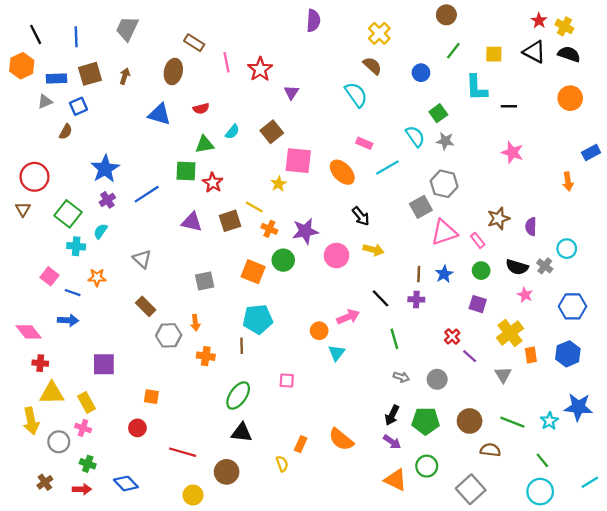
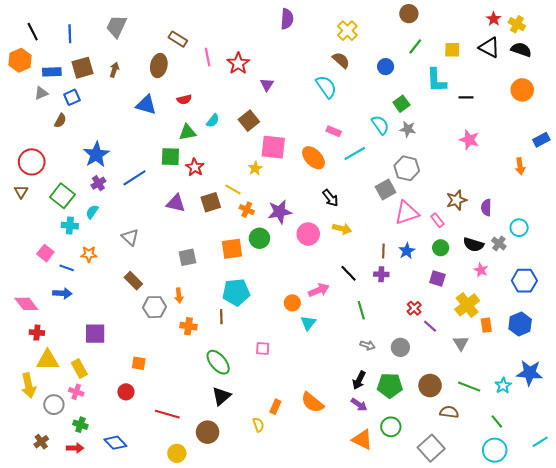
orange square: (253, 272) -> (232, 249), turned -30
green ellipse: (238, 396) -> (218, 362), turned -75
black triangle: (242, 433) -> (221, 396), turned -48

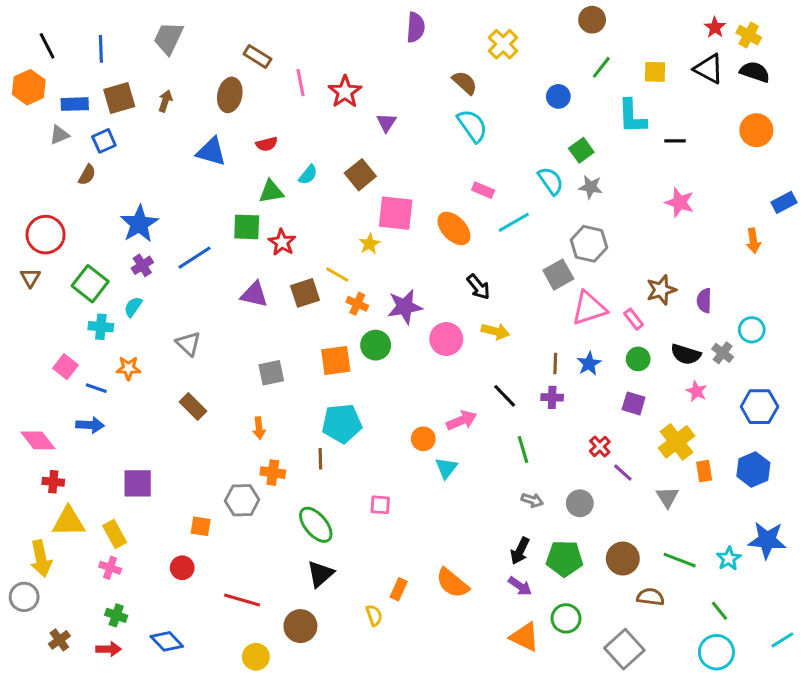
brown semicircle: (341, 60) -> (465, 83), moved
gray hexagon: (155, 307) -> (242, 500), moved
gray circle: (54, 405) -> (24, 597), moved

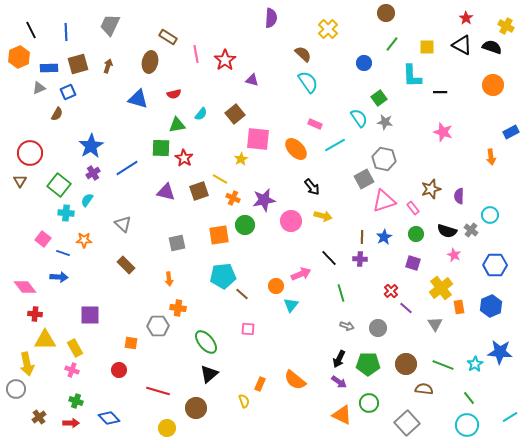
yellow cross: (749, 35) -> (506, 26), moved
purple triangle: (386, 123) -> (252, 80), turned -48
brown line: (320, 459) -> (242, 294), moved, turned -48

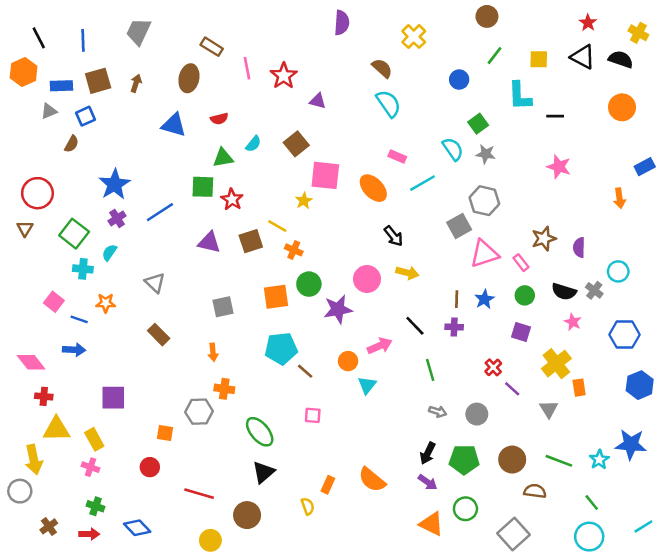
purple star: (264, 200) -> (338, 309), moved
blue hexagon: (491, 306) -> (640, 385), moved

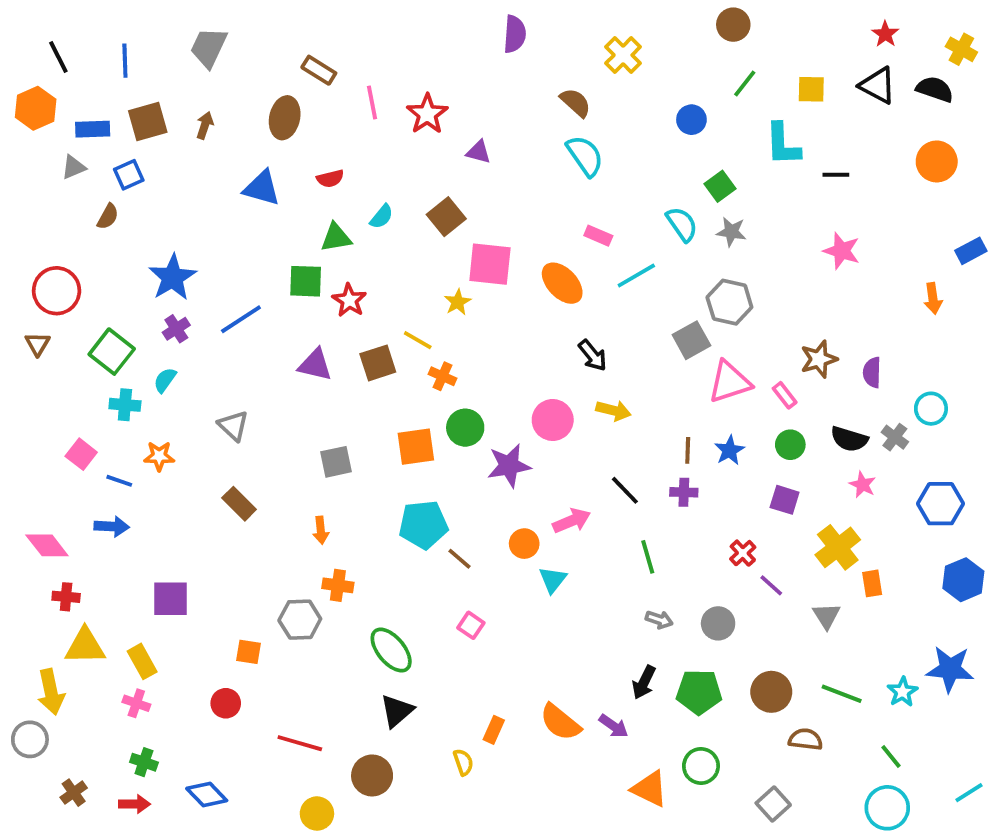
pink square: (313, 415) -> (471, 625), turned 30
purple arrow: (428, 482) -> (614, 726), moved
gray square: (513, 534) -> (773, 804), size x0.7

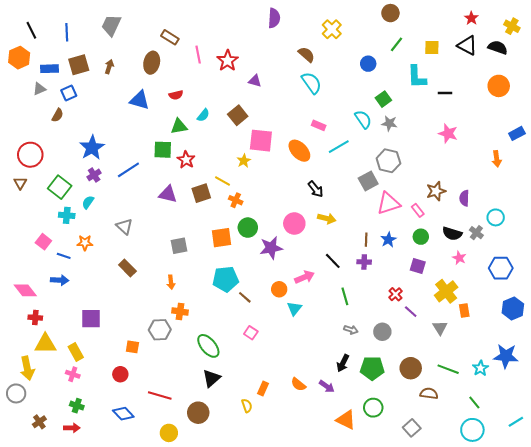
orange semicircle: (560, 722) -> (298, 384), size x0.7
blue diamond: (207, 794) -> (123, 414), moved

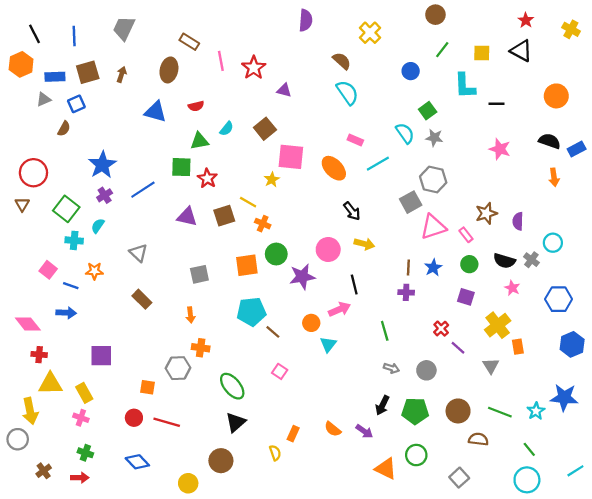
black semicircle: (498, 47) -> (550, 141), moved
black line: (333, 261) -> (354, 285), moved, turned 30
red line: (160, 395) -> (167, 422), moved

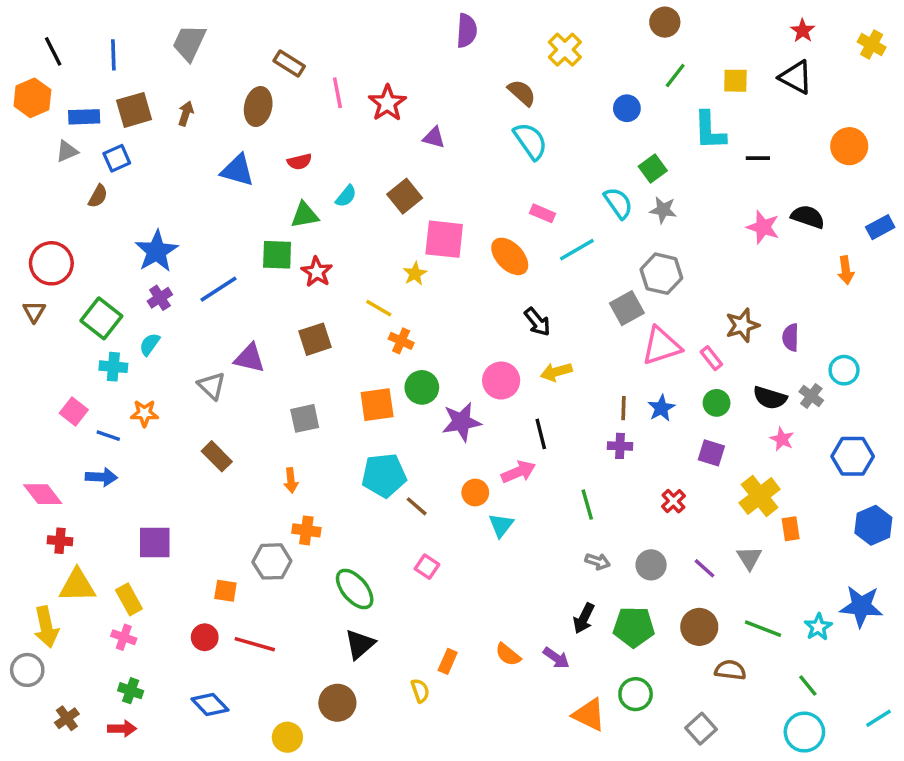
black semicircle: (550, 141) -> (808, 217), moved
brown square: (224, 216) -> (315, 339), moved
purple triangle: (187, 217) -> (250, 358), moved
yellow arrow: (364, 244) -> (556, 372), turned 150
purple line: (458, 348) -> (704, 568), moved

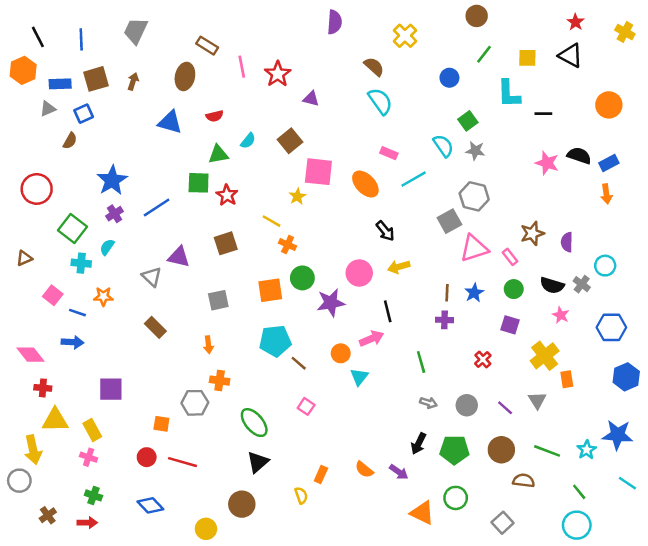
blue rectangle: (880, 227) -> (609, 163), moved
brown triangle: (34, 312) -> (24, 258), moved, turned 35
cyan line: (878, 718) -> (627, 483), moved, turned 66

